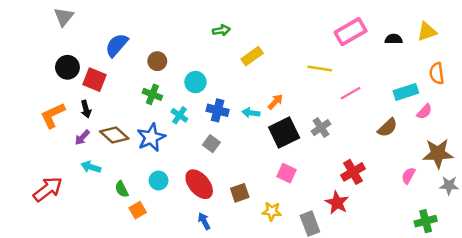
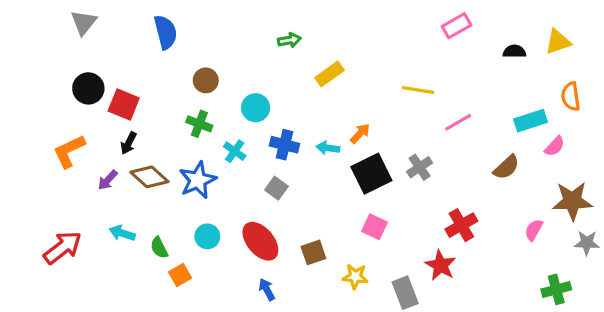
pink rectangle: (351, 32) -> (457, 26), moved, size x0.7
blue semicircle: (117, 45) -> (166, 32), moved, turned 125
black arrow: (86, 109) -> (129, 143), moved, turned 42
cyan arrow: (91, 167) -> (122, 233), moved

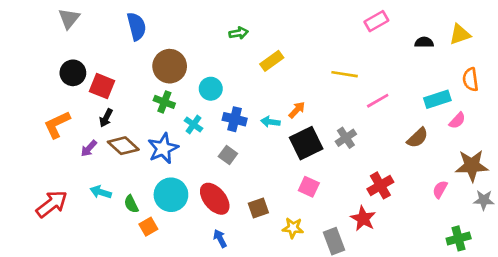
brown circle: (206, 80) -> (170, 66), size x1.6
cyan circle: (207, 236) -> (171, 195), size x1.6

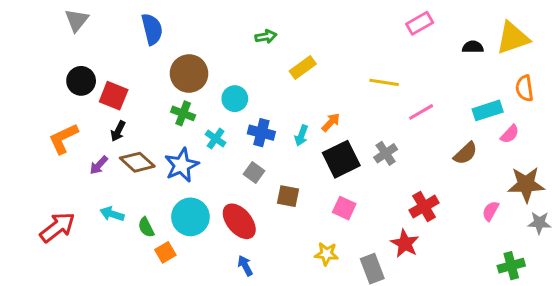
yellow triangle: (460, 34) -> (513, 38), size x1.4
cyan arrow: (270, 122) -> (301, 136), turned -78
brown square: (258, 208) -> (288, 196), moved, turned 30

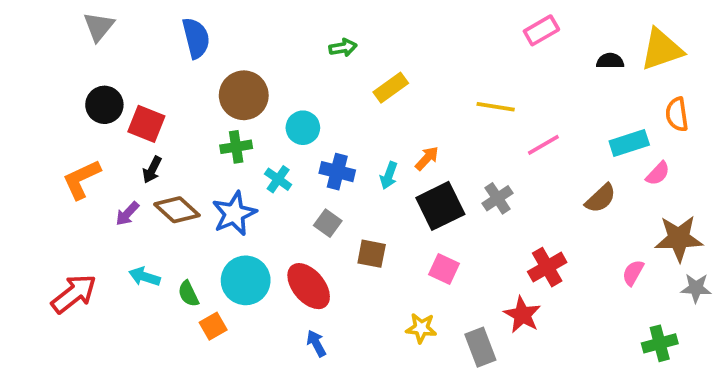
green cross: (183, 113) -> (236, 147), turned -30

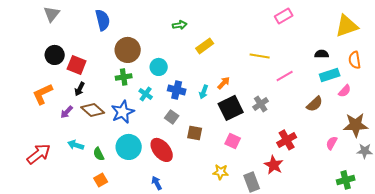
black semicircle: (610, 61) -> (322, 54), moved
orange square: (213, 326) -> (101, 180), moved
blue arrow: (316, 343) -> (157, 183), moved

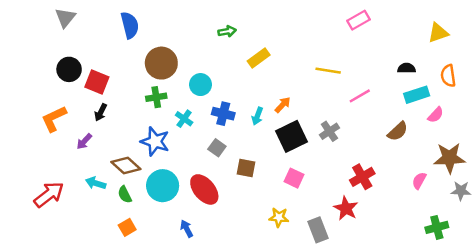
yellow triangle: (347, 26) -> (438, 33), size x0.7
brown diamond: (93, 110) -> (126, 165), moved
blue star: (123, 112) -> (155, 141), turned -30
blue arrow: (157, 183) -> (187, 229), moved

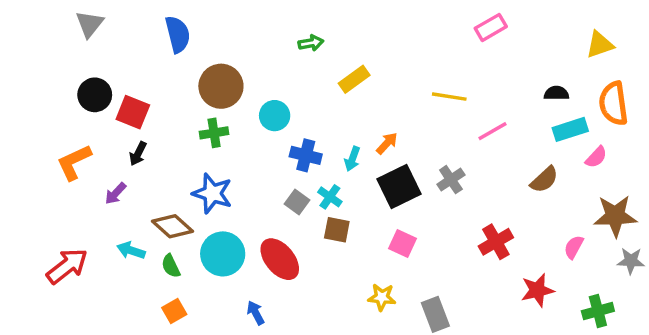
orange semicircle: (448, 76) -> (613, 103), size x1.4
cyan cross: (184, 119) -> (330, 197), moved
red star: (346, 208) -> (537, 290), moved, turned 30

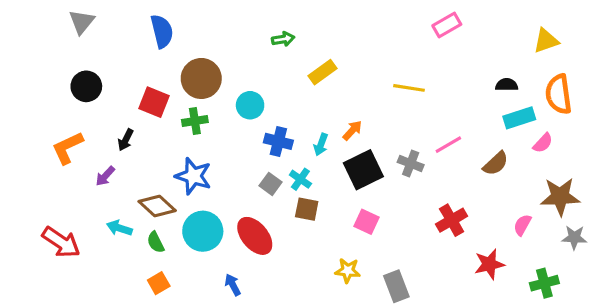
red square: (133, 112) -> (154, 102), moved
pink line: (492, 131) -> (448, 145), moved
gray cross: (451, 180) -> (411, 163), turned -35
red arrow: (67, 266) -> (61, 242), turned 72

